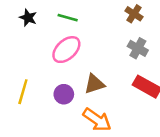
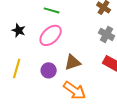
black star: (28, 18) -> (19, 30), moved

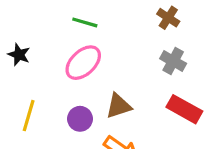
black star: (19, 30) -> (19, 55), moved

